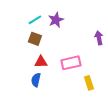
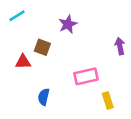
cyan line: (35, 20) -> (17, 16), moved
red triangle: (41, 62) -> (23, 62), moved

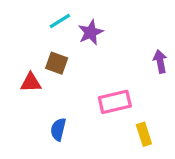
cyan line: (17, 16) -> (60, 21), moved

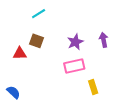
purple star: (91, 32) -> (75, 42), moved
blue semicircle: (58, 129) -> (13, 92), moved, turned 120

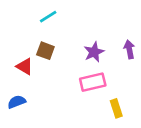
red triangle: (20, 53) -> (25, 66), turned 32
blue semicircle: (13, 92) -> (17, 102), moved, turned -64

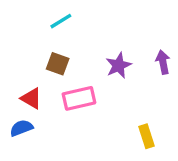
red triangle: (25, 66) -> (31, 98), moved
pink rectangle: (93, 82) -> (79, 98), moved

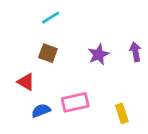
pink rectangle: (79, 98) -> (75, 102), moved
blue semicircle: (21, 128) -> (41, 111), moved

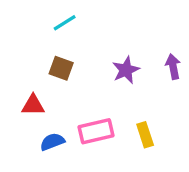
red triangle: (26, 82) -> (33, 105), turned -30
yellow rectangle: (122, 113) -> (145, 135), moved

